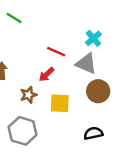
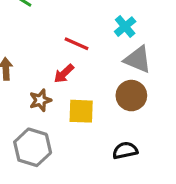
gray triangle: (86, 64) -> (138, 59), moved

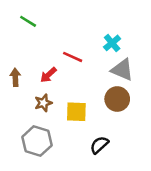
red arrow: (64, 74) -> (48, 75), moved
black semicircle: (125, 150) -> (99, 145), moved, turned -30

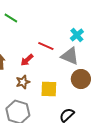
gray triangle: (122, 70) -> (70, 56), moved

